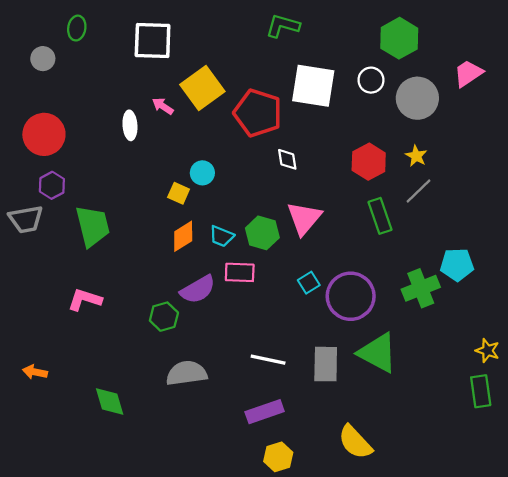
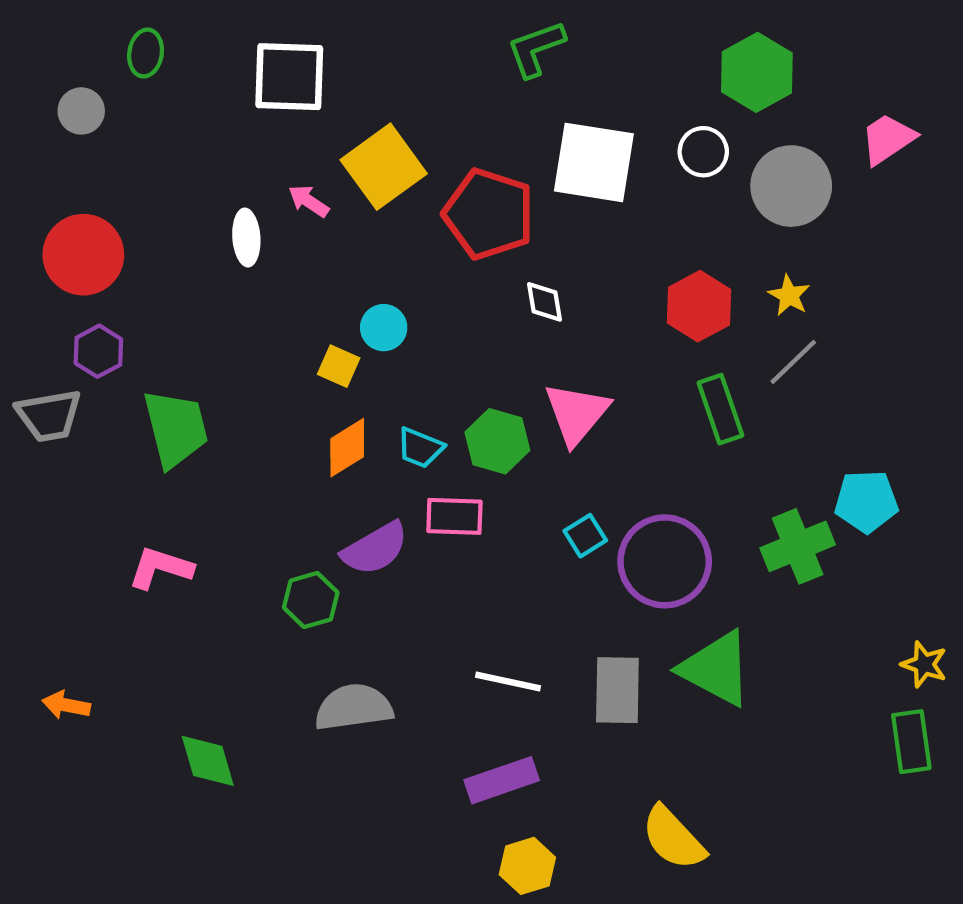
green L-shape: (283, 26) -> (536, 49), turned -36

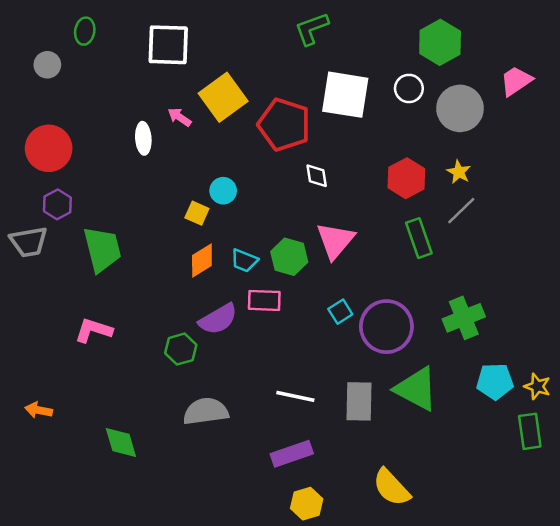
cyan pentagon: (866, 501) -> (495, 381), moved

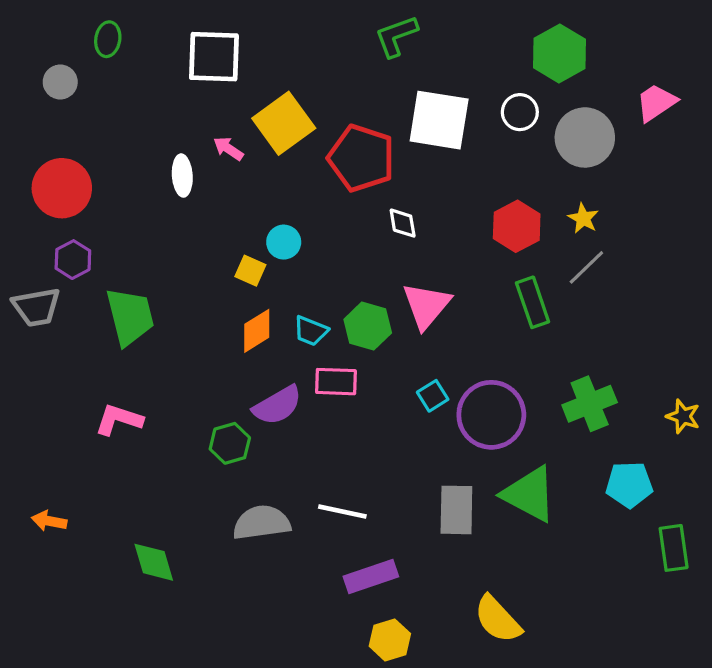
yellow star: (537, 386) -> (683, 416), moved
white line: (295, 396) -> (342, 512), moved

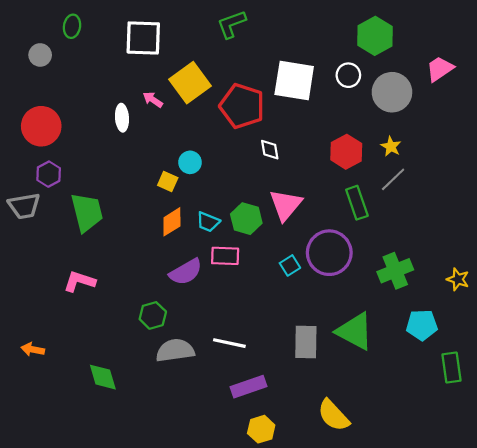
green L-shape: (396, 36) -> (231, 24), moved
purple circle: (491, 415) -> (329, 253), moved
green hexagon: (230, 443) -> (153, 315), moved

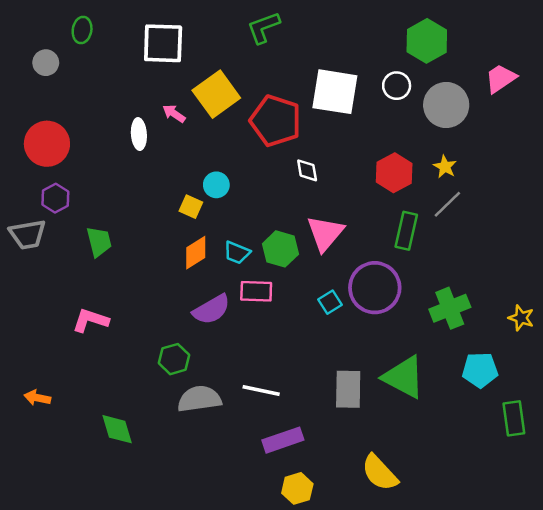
green rectangle: (357, 203) -> (406, 231), turned 32
green trapezoid: (87, 212) -> (99, 242), size x0.7

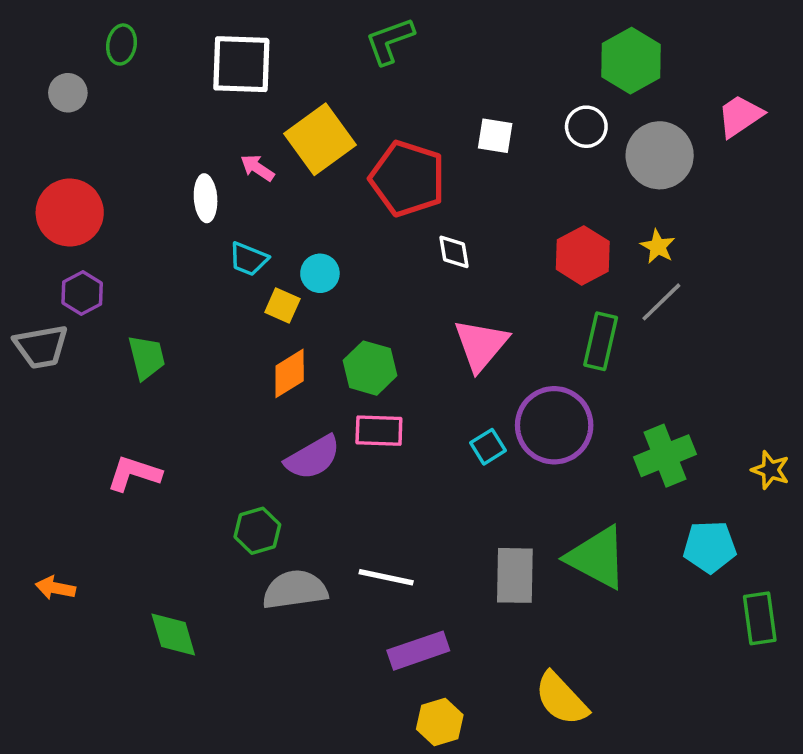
white square: (335, 92) -> (495, 136), size x0.5
green hexagon: (280, 249) -> (370, 368), moved
cyan trapezoid: (237, 253) -> (248, 259), moved

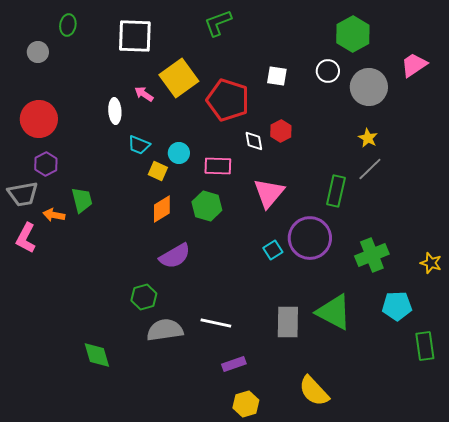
red hexagon: (583, 255) -> (281, 131), moved, size x0.7
pink rectangle: (379, 431) -> (218, 166), moved
pink L-shape: (134, 474) -> (26, 238), moved, turned -80
orange arrow: (55, 588) -> (54, 215), moved
purple rectangle: (418, 651) -> (234, 364), size x0.7

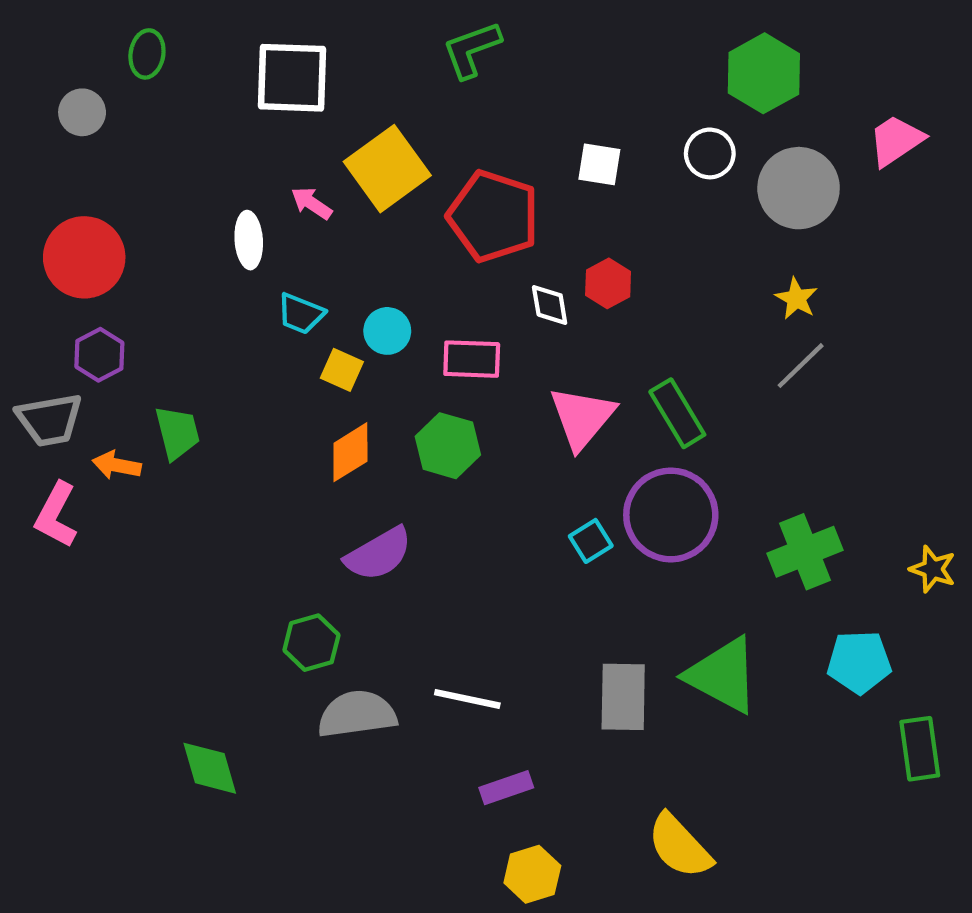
green rectangle: (336, 191) -> (677, 413), moved, turned -44

